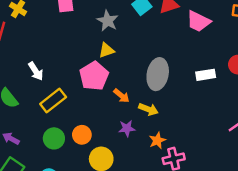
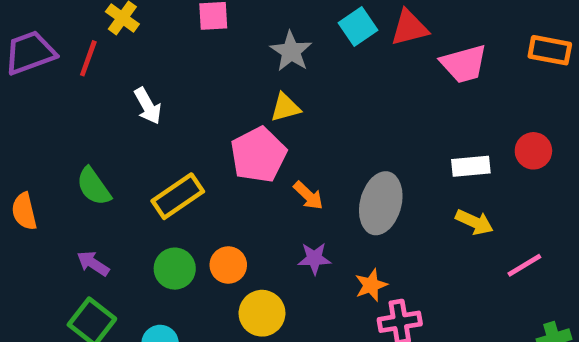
pink trapezoid: (199, 21) -> (464, 64), turned -45
white arrow: (36, 71) -> (148, 106), moved
gray ellipse: (158, 74) -> (381, 203), moved
yellow arrow: (148, 109) -> (474, 222), moved

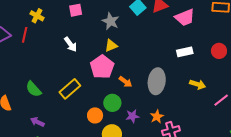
white arrow: (148, 106) -> (70, 44), moved
white rectangle: (471, 166) -> (185, 52), moved
purple star: (314, 258) -> (132, 116), moved
green circle: (175, 269) -> (112, 103), moved

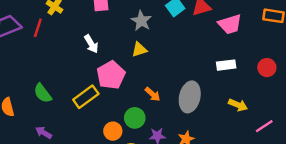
pink pentagon: (102, 67) -> (111, 75), moved

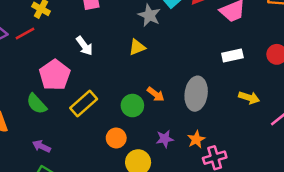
gray star: (141, 21) -> (149, 15), moved
red line: (38, 28) -> (25, 33), turned 48
pink pentagon: (111, 75) -> (55, 75), moved
green circle: (135, 118) -> (132, 106), moved

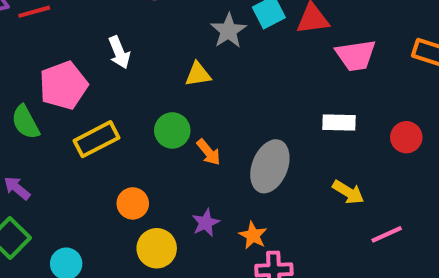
green circle: (132, 106) -> (172, 130), moved
purple star: (165, 139) -> (206, 223), turned -30
orange star: (196, 139) -> (253, 235), turned -30

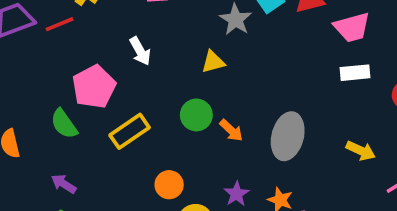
white rectangle: (339, 123) -> (355, 73), moved

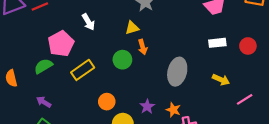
white rectangle: (355, 73) -> (217, 43), moved
green semicircle: (64, 124) -> (43, 66), turned 96
orange arrow: (231, 130) -> (143, 47), moved, turned 32

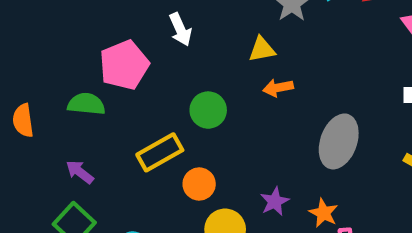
orange arrow: (143, 47) -> (278, 88), turned 88
green circle: (122, 60) -> (208, 110), moved
green semicircle: (43, 66) -> (86, 104), turned 30
yellow rectangle: (83, 70) -> (160, 152), moved

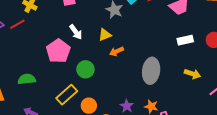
white arrow: (180, 29) -> (76, 32), moved
pink pentagon: (124, 65) -> (58, 51), moved

